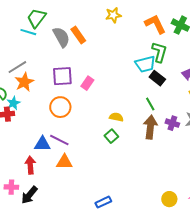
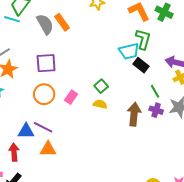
pink rectangle: (87, 83) -> (71, 97), moved
green line: (150, 104) -> (155, 91), moved
green square: (111, 136) -> (101, 86), moved

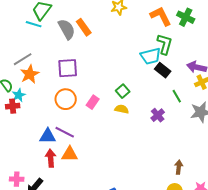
purple cross: (156, 110) -> (158, 115), moved, turned 32
brown arrow: (134, 114) -> (179, 167), moved, size x0.6
red arrow: (14, 152) -> (51, 158), moved

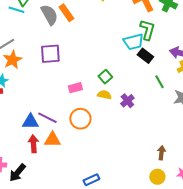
orange circle: (66, 99) -> (80, 119), moved
pink rectangle: (93, 102) -> (75, 88), turned 40
purple cross: (158, 115) -> (127, 101), moved

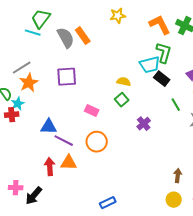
pink rectangle: (75, 88) -> (92, 111), turned 40
yellow semicircle: (104, 95) -> (124, 82), moved
blue triangle: (30, 122) -> (49, 127), moved

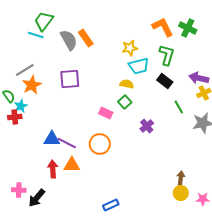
yellow star: (118, 16) -> (130, 48), moved
cyan trapezoid: (150, 65) -> (139, 66), moved
pink rectangle: (92, 111) -> (106, 113), moved
blue triangle: (49, 127) -> (52, 139), moved
yellow circle: (174, 200) -> (181, 193), moved

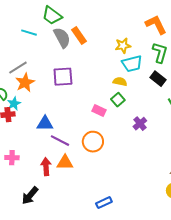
green trapezoid: (44, 21) -> (52, 16), moved, turned -90
blue triangle: (52, 139) -> (45, 124), moved
pink cross: (19, 190) -> (12, 158), moved

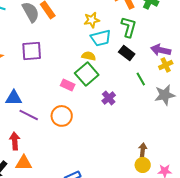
green square: (118, 100) -> (87, 74), size x1.6
orange triangle: (65, 163) -> (24, 163), moved

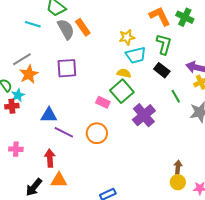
purple cross: (109, 98) -> (144, 115), size x1.6

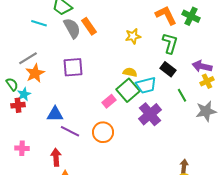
cyan trapezoid: (136, 55) -> (146, 85), moved
pink rectangle: (103, 102) -> (109, 101), turned -64

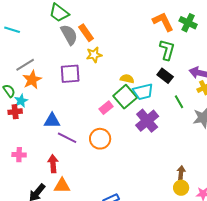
cyan line: (39, 23) -> (12, 30), moved
yellow star: (133, 36) -> (94, 55), moved

